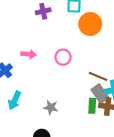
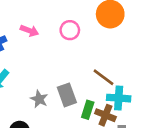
pink circle: (63, 57) -> (70, 30), moved
gray rectangle: (100, 94) -> (67, 95), moved

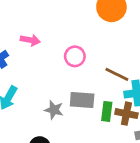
pink circle: (70, 30) -> (75, 56), moved
gray rectangle: (67, 95) -> (82, 100), turned -55

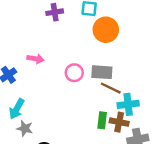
gray rectangle: (82, 100) -> (102, 72), moved
gray star: (54, 110) -> (25, 128), moved

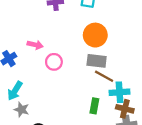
orange circle: (106, 30) -> (95, 35), moved
pink circle: (74, 73) -> (54, 62), moved
brown cross: (119, 122) -> (125, 109), moved

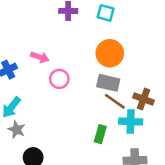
brown cross: (125, 109) -> (143, 99), moved

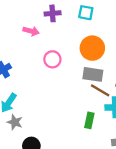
pink arrow: (40, 57) -> (31, 31), moved
pink circle: (59, 79) -> (52, 59), moved

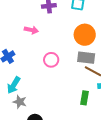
pink arrow: (31, 31) -> (31, 30), moved
pink circle: (52, 59) -> (51, 60), moved

